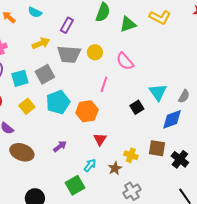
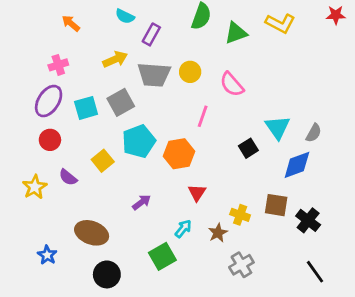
cyan semicircle: (35, 12) -> (125, 16), moved
yellow square: (27, 106) -> (103, 161), moved
brown ellipse: (22, 152) -> (92, 233), moved

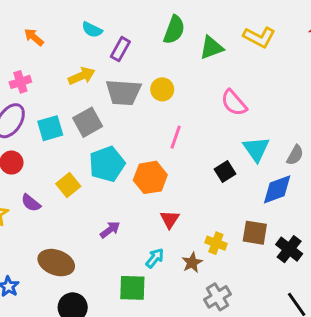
pink semicircle: (232, 84) -> (234, 103), moved
green square: (162, 256) -> (132, 288), turned 32

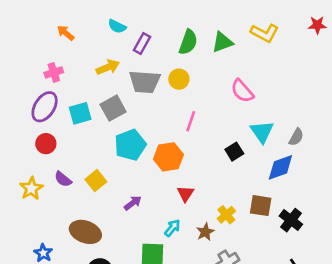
green semicircle: (174, 30) -> (188, 42), moved
yellow square: (68, 185) -> (96, 181), moved
yellow cross: (216, 243) -> (226, 215), turned 30

